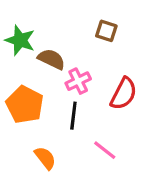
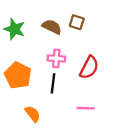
brown semicircle: (51, 59) -> (52, 27), moved
pink cross: (78, 81) -> (56, 58), turned 30
pink line: (105, 150) -> (86, 108), moved, turned -36

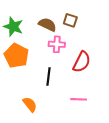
pink cross: (56, 58) -> (57, 44), moved
orange pentagon: (18, 75) -> (16, 56), moved

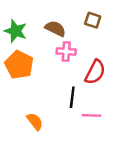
brown square: (70, 20) -> (93, 20), moved
black line: (49, 76) -> (72, 97), moved

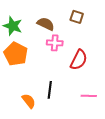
black line: (72, 97) -> (50, 90), moved
pink line: (91, 115) -> (89, 96), moved

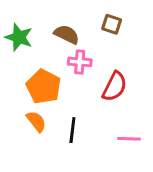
orange pentagon: (16, 54) -> (43, 87), moved
orange semicircle: (29, 101) -> (36, 121), moved

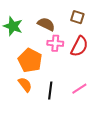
red semicircle: (115, 87) -> (79, 46), moved
pink line: (129, 139) -> (79, 89), moved, turned -35

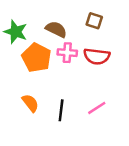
red semicircle: (79, 46) -> (97, 56), turned 70
orange pentagon: (30, 60) -> (37, 58), moved

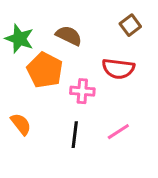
brown square: (94, 21) -> (130, 25), moved, turned 35
pink cross: (67, 53) -> (82, 91), moved
orange semicircle: (30, 103) -> (21, 124), moved

